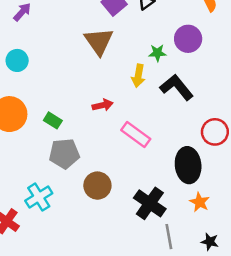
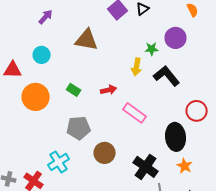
brown triangle: (99, 41) -> (87, 40), moved, turned -45
green rectangle: (53, 120) -> (74, 90), moved

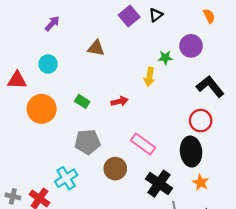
brown triangle: (87, 40) -> (96, 48), size x0.7
black L-shape: (167, 76) -> (210, 86), moved
red circle: (197, 111) -> (201, 121), moved
pink rectangle: (135, 113) -> (143, 144), moved

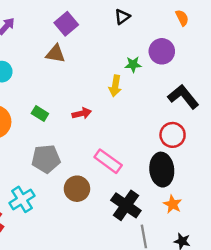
purple square: (129, 16) -> (66, 24), moved

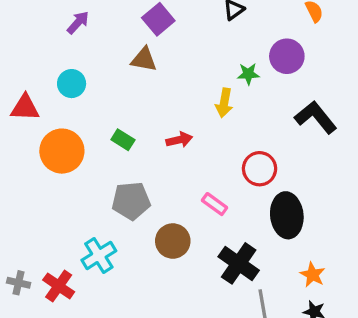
red circle: (173, 135) -> (260, 169), moved
pink rectangle: (108, 161) -> (215, 204), size x0.7
orange star: (173, 204) -> (313, 275), moved

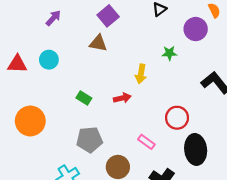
purple circle: (287, 56) -> (196, 29), moved
yellow arrow: (224, 103) -> (141, 74), moved
red triangle: (25, 108) -> (17, 64), moved
orange circle: (62, 151) -> (30, 121), moved

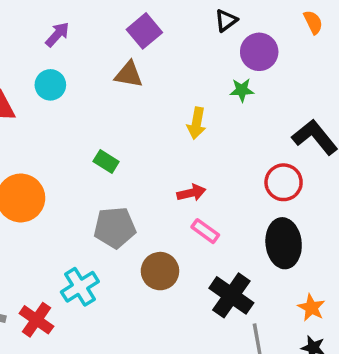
purple circle: (196, 29) -> (259, 52), moved
cyan circle: (49, 60) -> (50, 85), moved
red arrow: (122, 98) -> (191, 193), moved
red circle: (177, 118) -> (284, 182), moved

